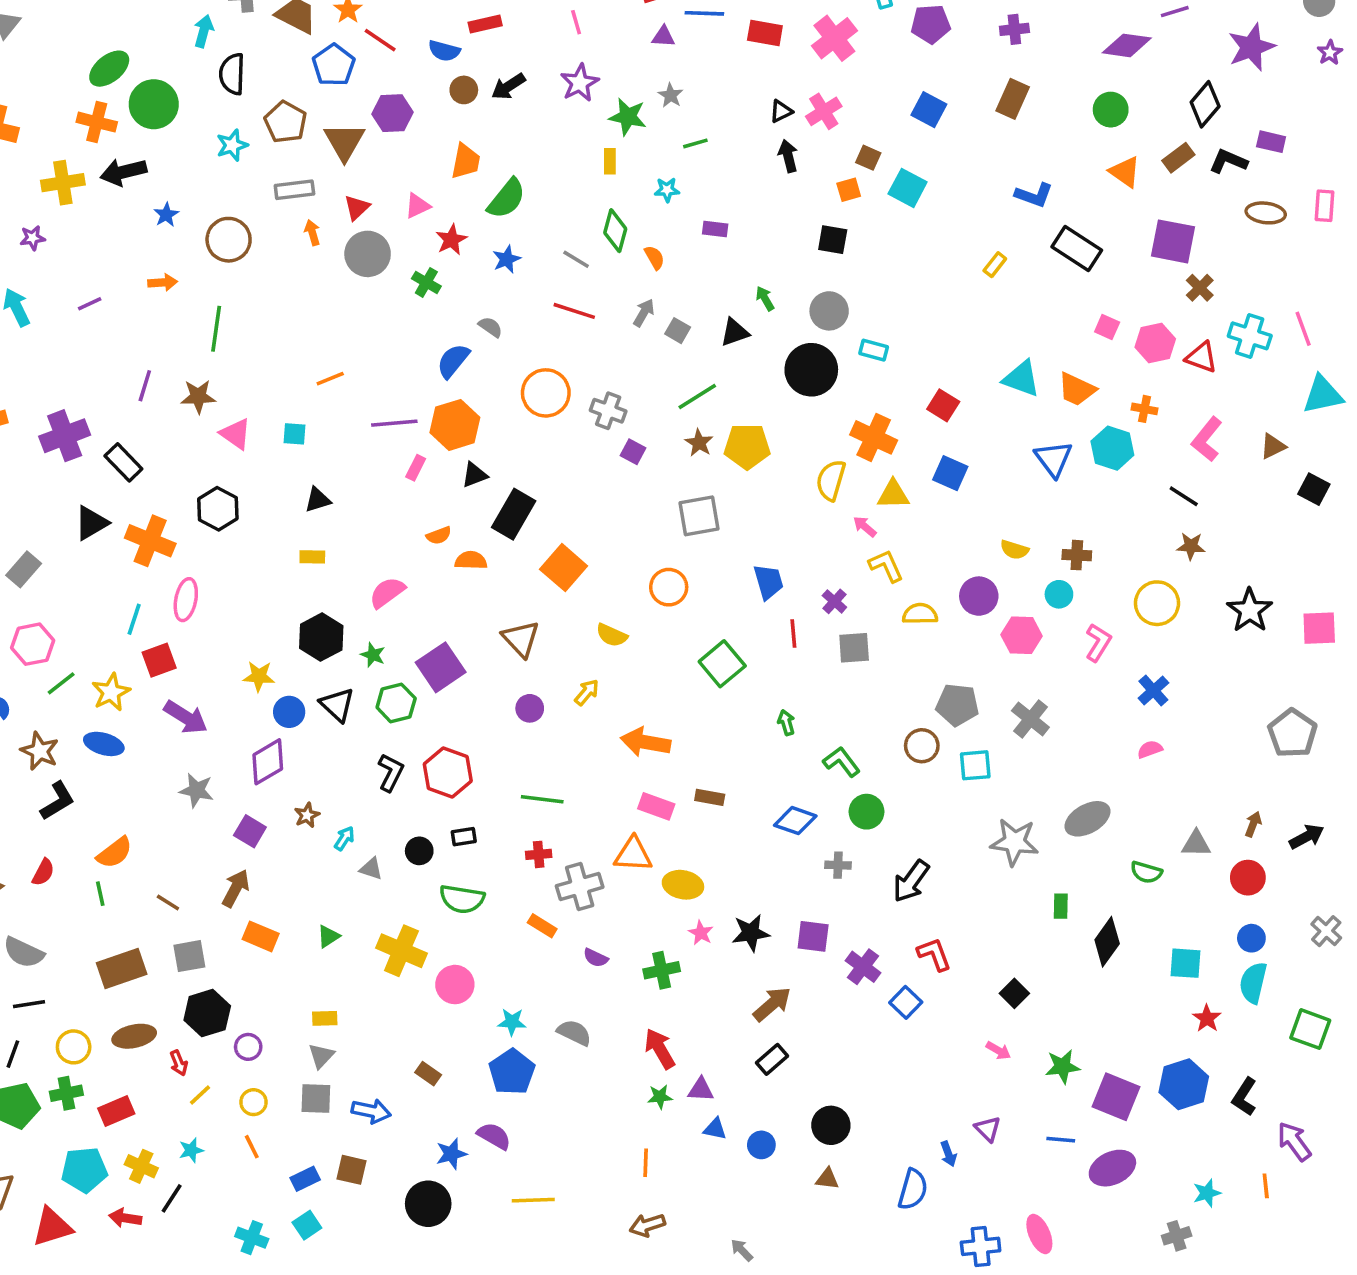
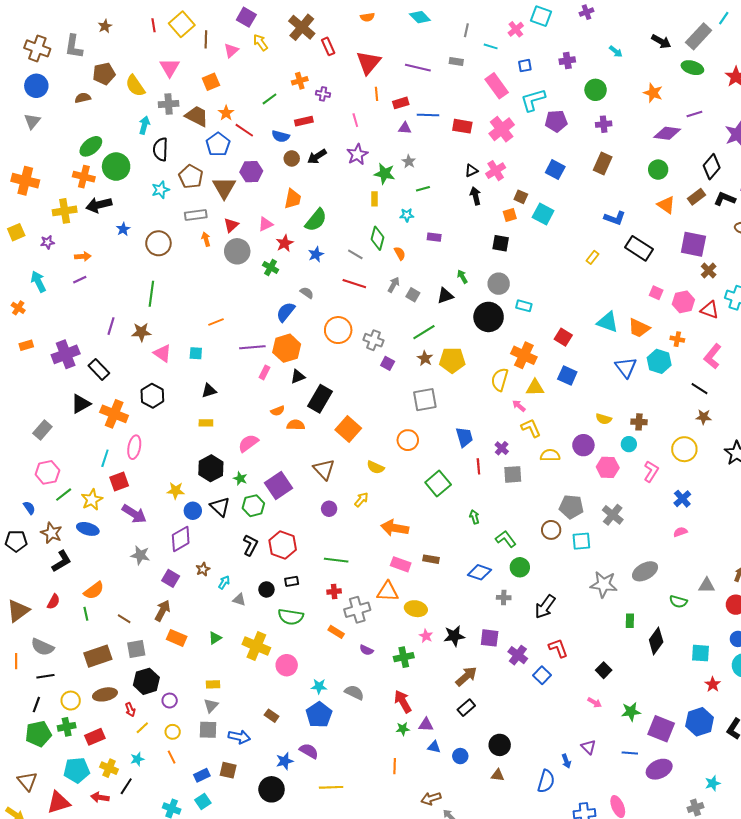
orange arrow: (163, 282) -> (83, 256), moved
brown arrow: (647, 1225) -> (431, 798), moved

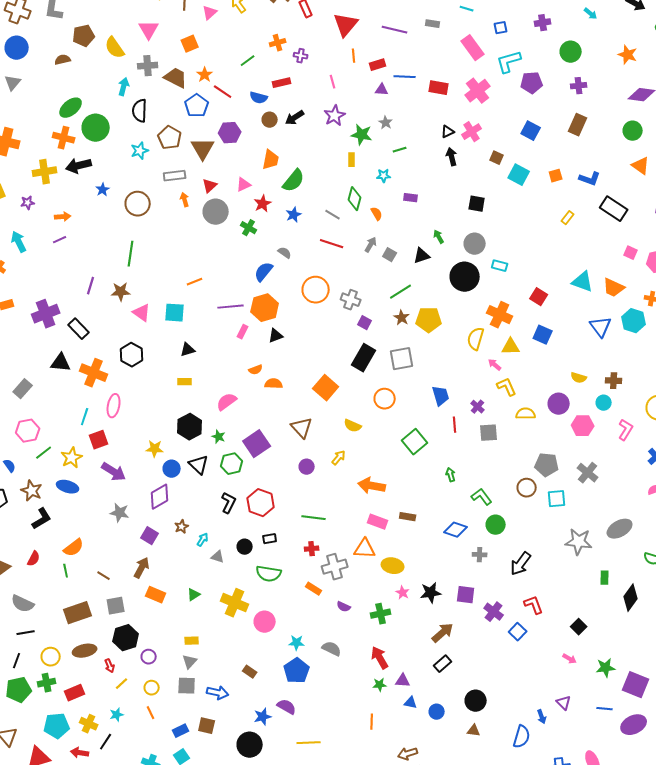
orange square: (510, 215) -> (556, 176), moved
cyan square: (196, 353) -> (175, 313), size x1.5
black rectangle: (320, 399) -> (364, 358), moved
black triangle: (81, 404) -> (61, 363), turned 35

